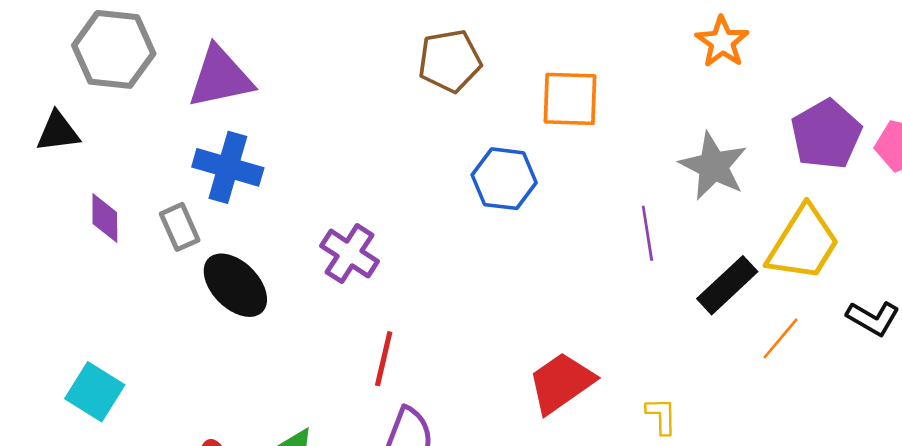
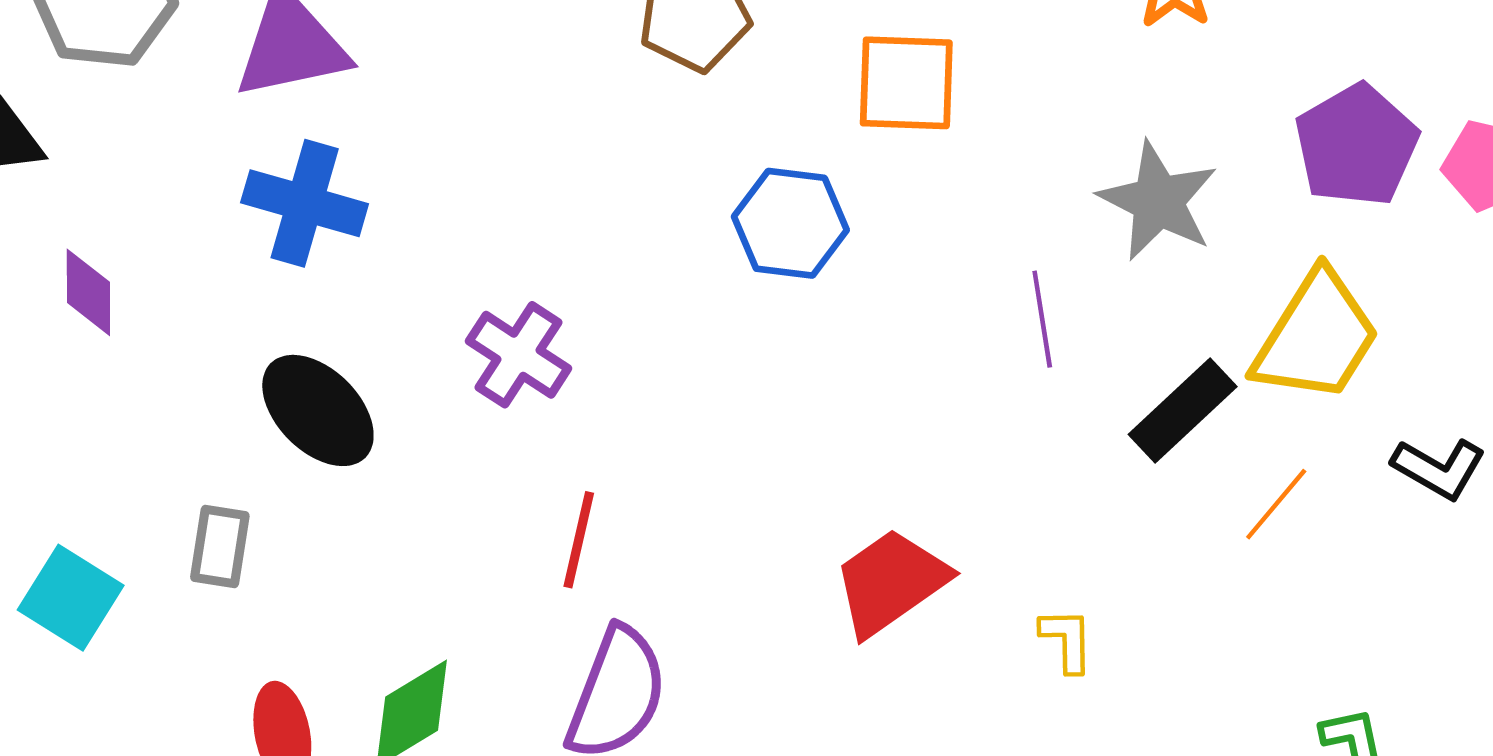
gray rectangle: (180, 227) -> (220, 546), moved, turned 33

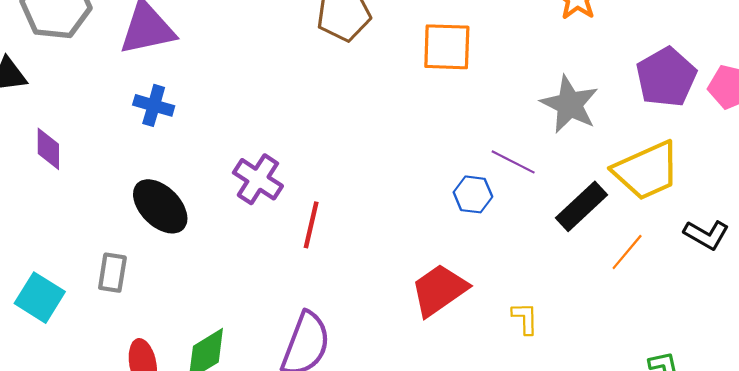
blue cross: (305, 203) -> (154, 105), size x0.7
blue hexagon: (790, 223) -> (473, 194), moved, size x0.7
purple line: (1042, 319) -> (513, 162), turned -54
yellow trapezoid: (1316, 337) -> (647, 171), turned 34
red line: (579, 540) -> (311, 225), moved

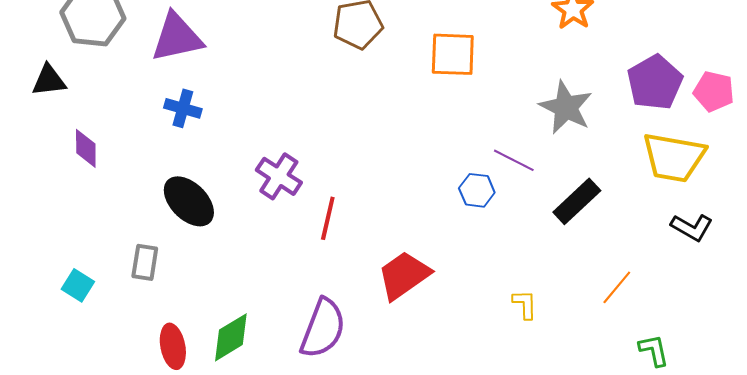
yellow trapezoid: (647, 171) -> (674, 157), moved, turned 34
orange line: (627, 252) -> (617, 287), moved
red trapezoid: (439, 290) -> (404, 275), moved
cyan square: (40, 298) -> (78, 285), size x0.7

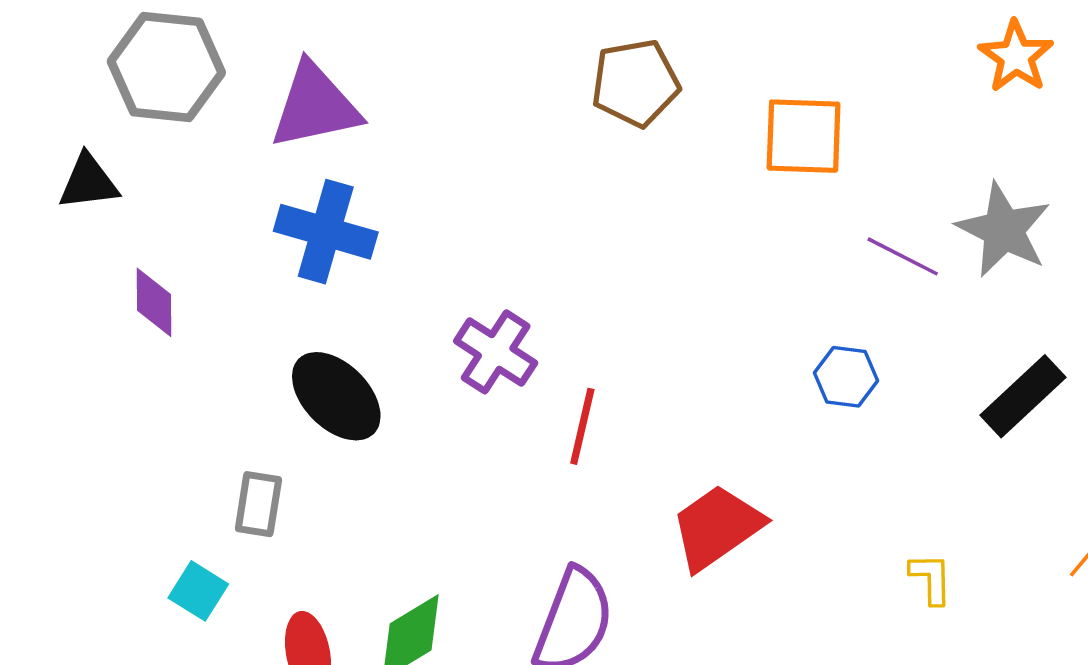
blue cross: (183, 108) -> (326, 232), size x1.5
purple line: (514, 160) -> (903, 256), moved
cyan square: (78, 285) -> (198, 591), moved

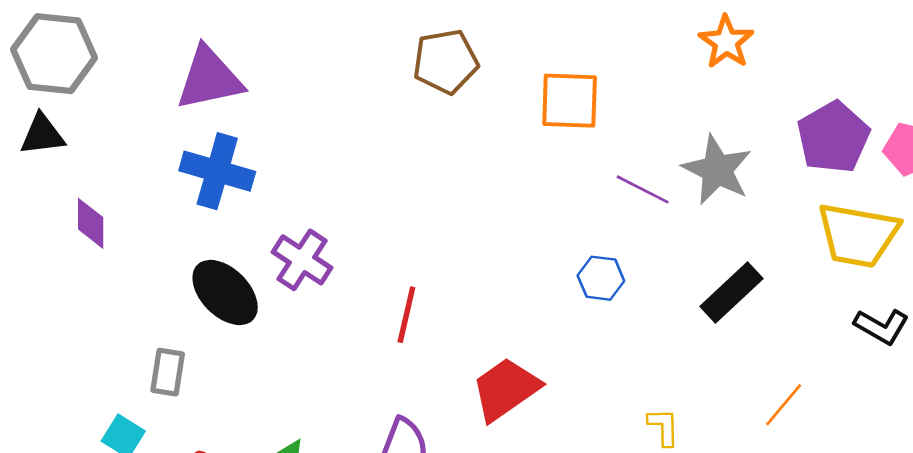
gray hexagon: (166, 67) -> (54, 54), moved
purple cross: (496, 352) -> (302, 260), moved

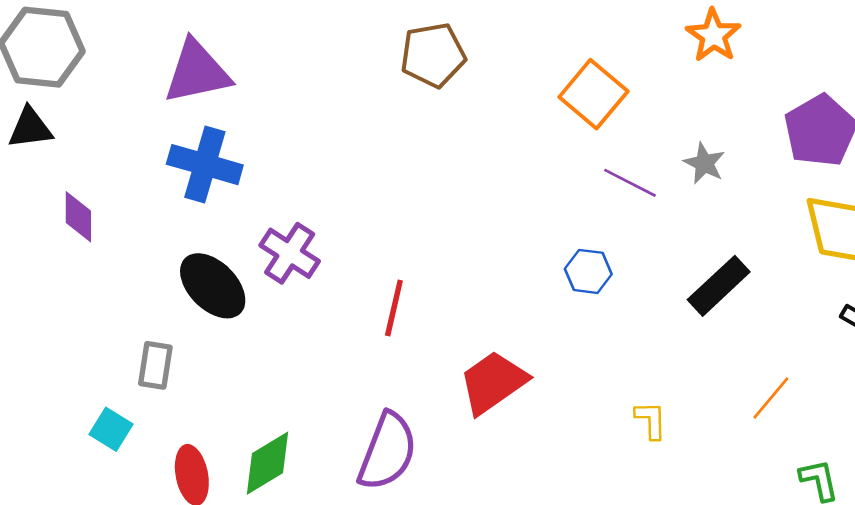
orange square: (570, 101) -> (593, 94), moved, turned 38
gray star: (717, 170) -> (704, 163), size x0.6

